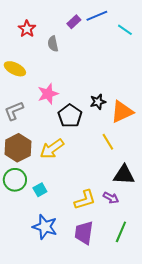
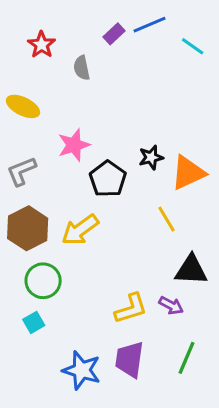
green circle: (15, 180) -> (43, 281), moved
cyan square: (40, 190) -> (34, 322), moved
blue star: (45, 227) -> (82, 370), moved

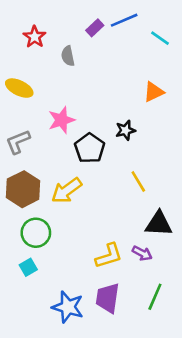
orange triangle: (188, 173) -> (154, 92), moved, size x0.7

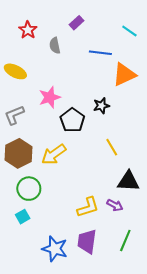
blue line: (124, 20) -> (100, 53), moved, turned 30
orange triangle: (154, 92) -> (124, 75), size x1.4

